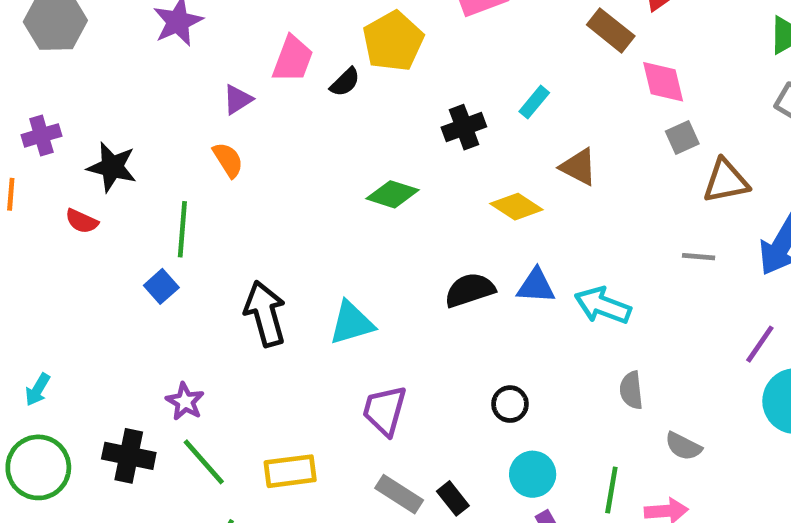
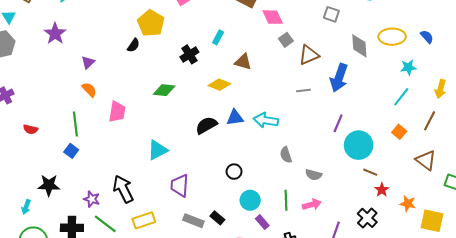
pink trapezoid: (293, 59) -> (117, 112), moved
black star: (112, 167) -> (49, 185), moved
black arrow: (265, 314) -> (123, 189), moved

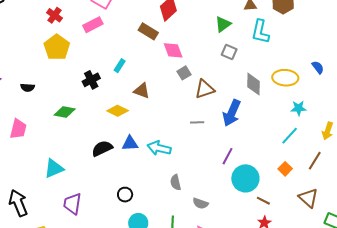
blue semicircle: (427, 37) -> (318, 67), moved
black semicircle: (133, 45) -> (27, 88), moved, turned 56
brown line: (370, 172) -> (263, 201), moved

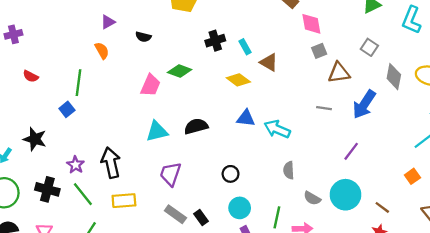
gray square: (229, 52) -> (369, 47), moved
cyan rectangle: (120, 66) -> (245, 47), moved, turned -72
pink trapezoid: (18, 129) -> (151, 85), moved
black semicircle: (102, 148) -> (196, 126), moved
cyan circle: (245, 178) -> (345, 195), moved

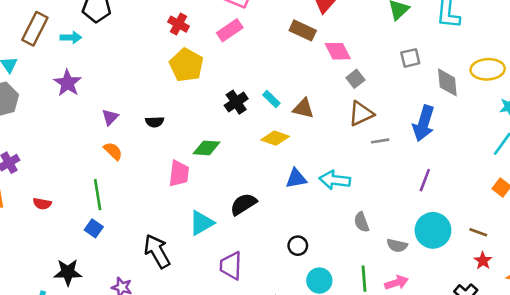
gray square: (369, 47) -> (410, 58), turned -30
brown triangle: (339, 73) -> (361, 114), moved
black arrow: (111, 163) -> (157, 251), moved

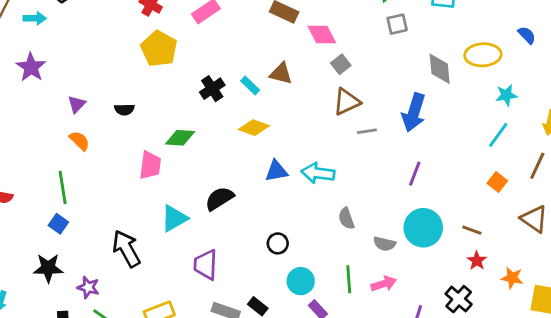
gray square: (410, 58) -> (397, 24), moved
brown triangle: (303, 108) -> (281, 74), moved
black star: (68, 272) -> (48, 268), moved

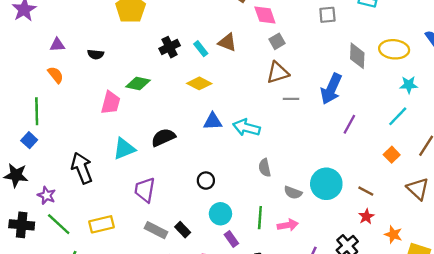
purple triangle: (77, 104) -> (57, 45), turned 35
purple line: (415, 174) -> (349, 124), moved

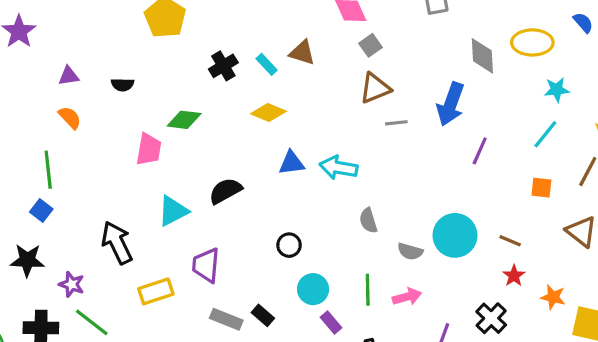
orange square: (392, 155) -> (541, 188), turned -35
yellow rectangle: (102, 224) -> (156, 291), moved

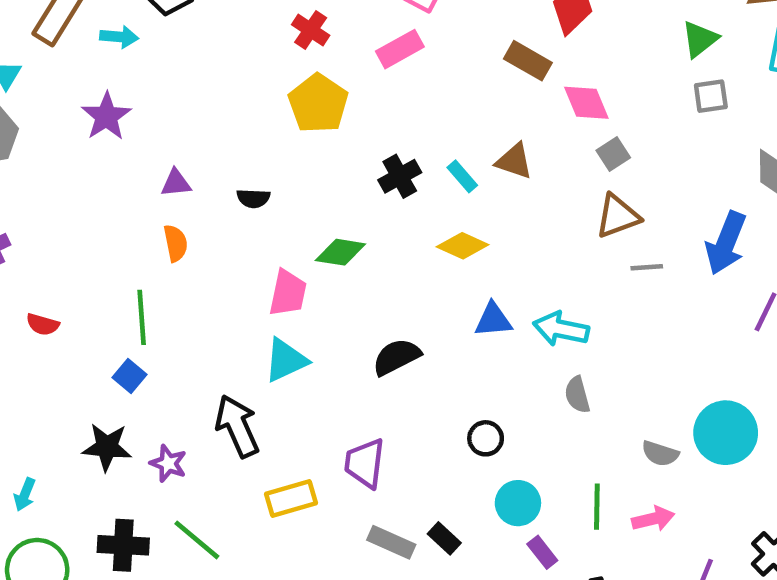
orange semicircle: (70, 118) -> (176, 243), turned 30
cyan triangle: (173, 211) -> (286, 360), moved
gray semicircle: (368, 221) -> (577, 395), moved
purple star: (72, 284) -> (168, 463), moved

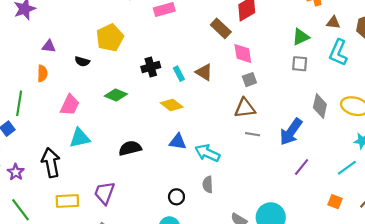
yellow pentagon: (318, 103) -> (110, 38), moved
pink trapezoid: (288, 293) -> (70, 105), moved
black circle: (486, 438) -> (176, 197), moved

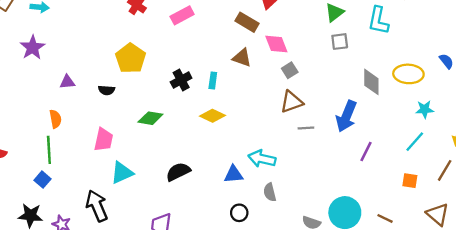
brown triangle: (204, 72) -> (242, 58), moved
orange semicircle: (42, 73) -> (55, 119), moved
cyan rectangle: (179, 74) -> (213, 81), turned 48
blue triangle: (178, 142) -> (233, 174), moved

